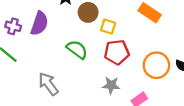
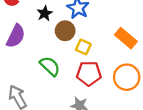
orange circle: (156, 65) -> (127, 77), moved

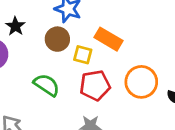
black star: (45, 13) -> (15, 26), moved
orange rectangle: (126, 38) -> (109, 39), moved

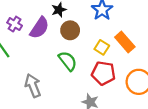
brown circle: (57, 39) -> (70, 30), moved

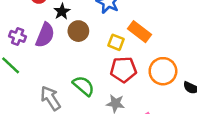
green semicircle: (68, 61) -> (83, 86), moved

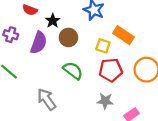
purple cross: (18, 36) -> (11, 35), moved
green semicircle: (83, 86) -> (73, 71), moved

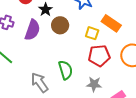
green semicircle: (73, 71) -> (65, 70), moved, turned 36

